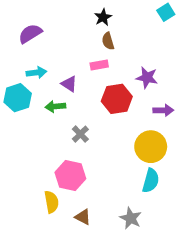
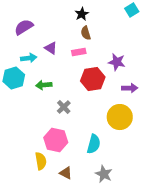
purple triangle: (69, 84) -> (51, 48), moved
cyan semicircle: (151, 181) -> (94, 144), moved

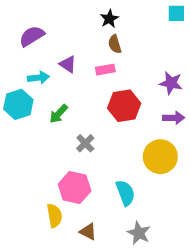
cyan square: (132, 10) -> (176, 13), turned 32
purple star: (117, 62) -> (171, 83), moved
green arrow: (44, 85) -> (58, 114), turned -42
cyan semicircle: (94, 144) -> (125, 193), turned -36

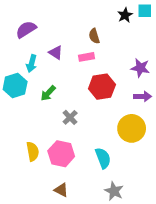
black star: (109, 19) -> (125, 15), moved
cyan arrow: (38, 78) -> (32, 64), turned 112
yellow semicircle: (54, 216) -> (33, 151), moved
brown triangle: (88, 232) -> (61, 190), moved

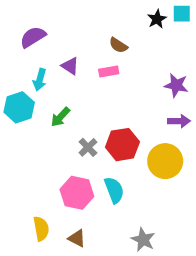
brown semicircle: (94, 36) -> (118, 45), turned -40
red hexagon: (102, 87) -> (122, 145), moved
yellow semicircle: (33, 151) -> (41, 229), moved
cyan semicircle: (103, 158) -> (114, 190), moved

